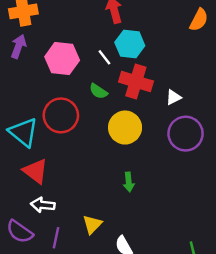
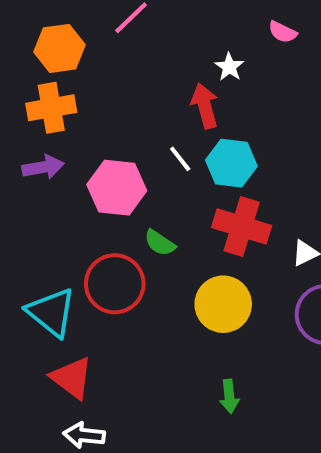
purple arrow: (19, 46) -> (43, 167), turned 60
white line: (104, 57) -> (180, 159), moved
green semicircle: (98, 91) -> (160, 243), moved

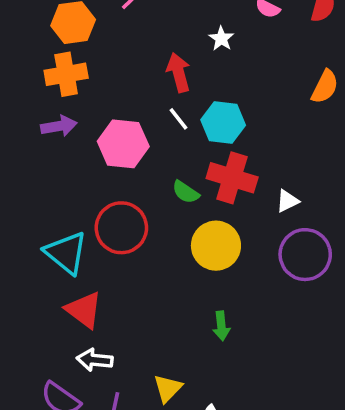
red arrow: (205, 106) -> (178, 73), moved
green semicircle: (160, 243) -> (186, 192), moved

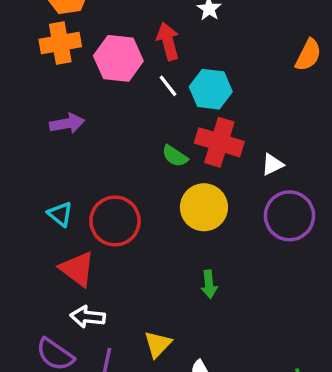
purple arrow: (59, 126) -> (67, 123), moved
pink hexagon: (123, 144) -> (118, 58), moved
red circle: (121, 228) -> (115, 221), moved
cyan triangle: (66, 253) -> (60, 214), size x0.6

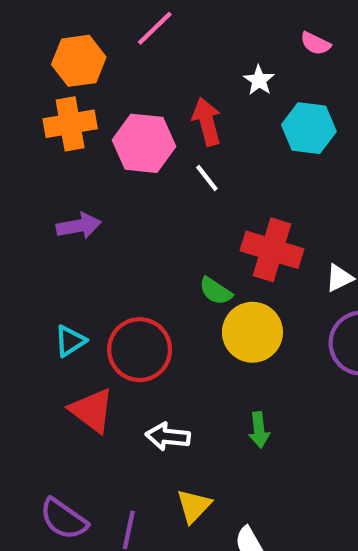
cyan hexagon: (211, 89) -> (309, 128), moved
green semicircle: (175, 156) -> (216, 291), moved
cyan triangle: (60, 214) -> (70, 341), turned 48
white arrow: (88, 317) -> (168, 436), moved

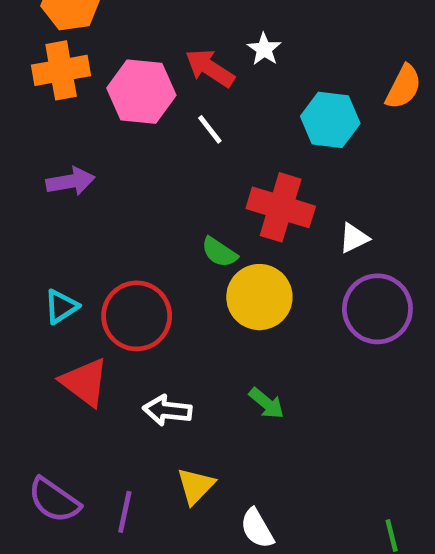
white star: (259, 80) -> (264, 49), moved
red arrow: (207, 122) -> (210, 68), turned -42
cyan hexagon: (309, 128) -> (330, 120), moved
green arrow: (259, 430) -> (266, 403), turned -44

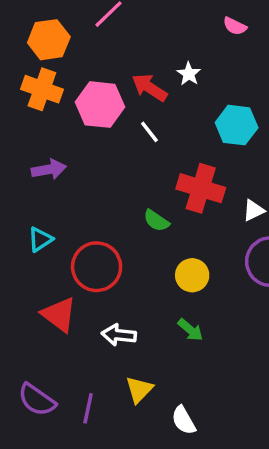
orange cross: (61, 70) -> (42, 89), turned 30
yellow circle: (259, 297) -> (192, 275), moved, size x0.7
cyan triangle: (61, 306) -> (40, 239), moved

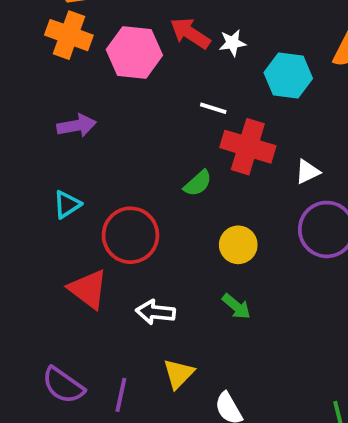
white star: (189, 74) -> (232, 43), moved, turned 30
white line: (149, 132) -> (213, 108), moved, turned -35
green semicircle: (156, 221) -> (198, 183), turned -76

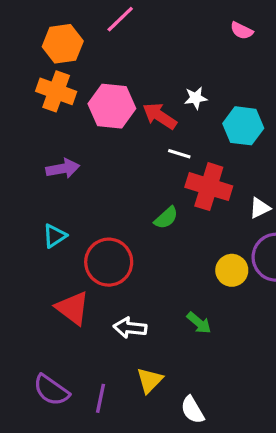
red arrow: (190, 33) -> (160, 116), moved
yellow circle: (238, 245) -> (232, 270), moved

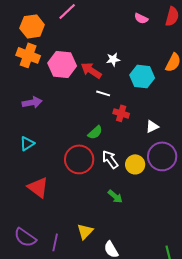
red cross: (209, 187) -> (121, 113), size x0.6
red circle: (109, 262) -> (79, 159), moved
white arrow: (130, 328) -> (110, 159), moved, turned 48

